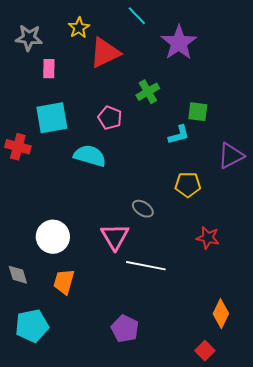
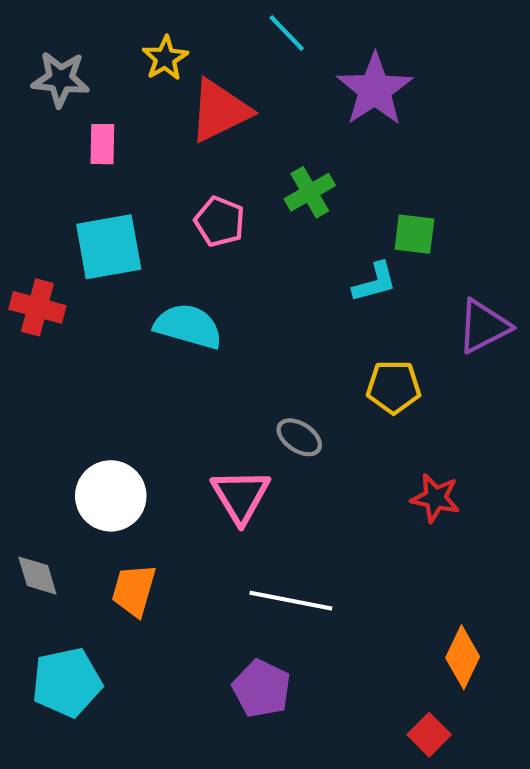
pink pentagon: (110, 118) -> (220, 222), moved
white line: (146, 266) -> (291, 601), moved

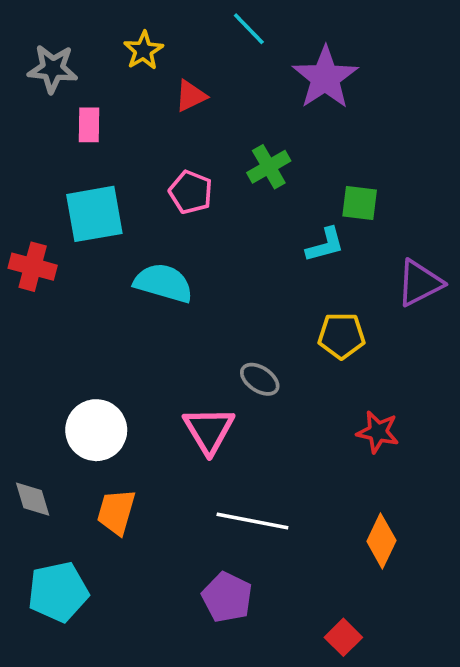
red triangle: (220, 111) -> (191, 96), size x0.6
orange diamond: (463, 657) -> (381, 541), moved
red square: (429, 735) -> (343, 637), moved

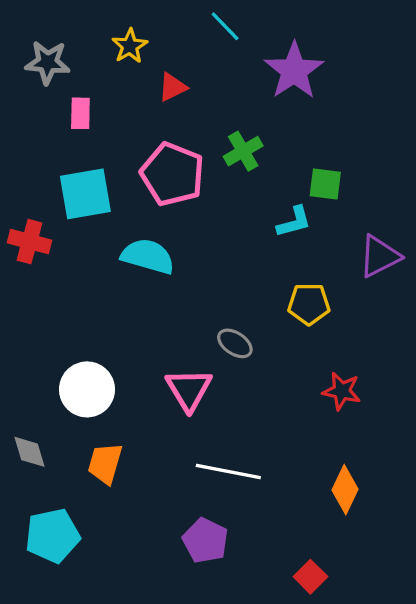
pink pentagon: (191, 192) -> (172, 174), size x1.6

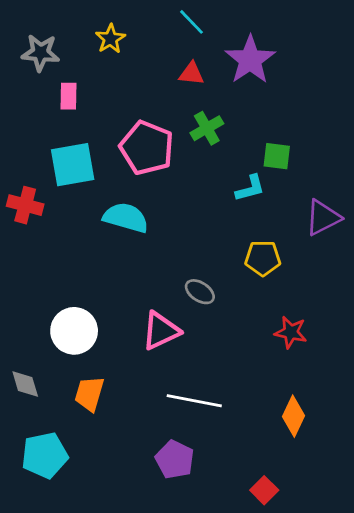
red triangle: (172, 87) -> (191, 74), moved, turned 32
pink triangle: (189, 389) -> (161, 331), turned 36

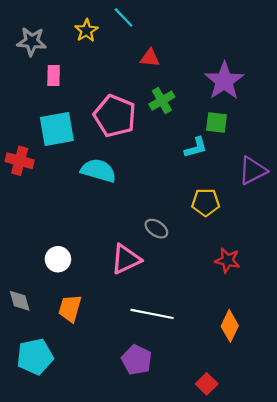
cyan line: (191, 22) -> (124, 17), moved
purple star: (250, 60) -> (224, 81), moved
white circle: (74, 331) -> (58, 259), size x0.7

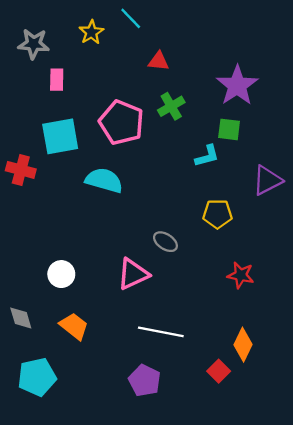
orange trapezoid: (70, 308) -> (74, 326), turned 112
red square: (207, 384) -> (219, 371), moved

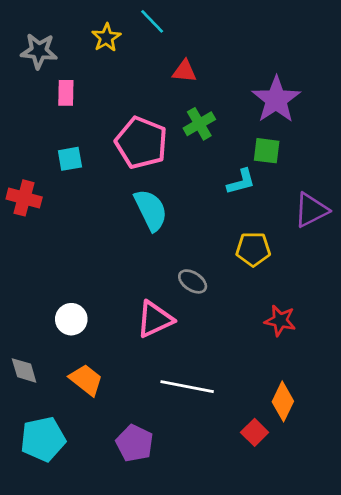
cyan square: (60, 136) -> (70, 159), size x0.6
cyan semicircle: (104, 180) -> (151, 210), moved, turned 48
purple pentagon: (145, 380) -> (135, 443), moved

